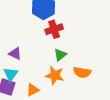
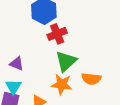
green triangle: (60, 55) -> (66, 61), size x1.5

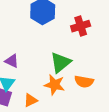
red cross: (57, 34) -> (81, 26), moved

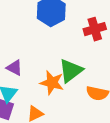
orange star: (54, 85) -> (52, 83), moved

